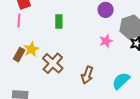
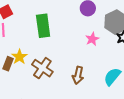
green rectangle: (59, 22) -> (43, 26), size x1.6

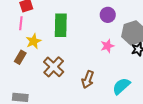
yellow star: (19, 57) -> (34, 41), moved

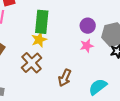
purple circle: (108, 15) -> (88, 26), moved
yellow star: (34, 41) -> (39, 40), moved

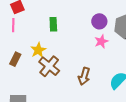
green rectangle: (42, 22) -> (53, 24), size x0.6
yellow star: (39, 40) -> (38, 50), moved

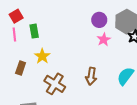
green rectangle: (53, 24) -> (34, 31), moved
brown cross: (49, 66) -> (55, 84), moved

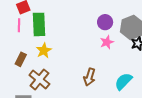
green rectangle: (34, 31) -> (39, 24), size x1.6
brown cross: (55, 84) -> (39, 79), moved

